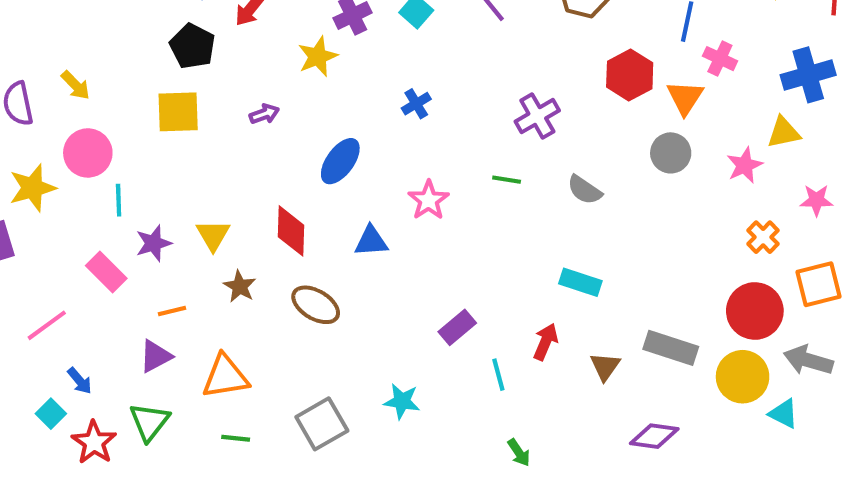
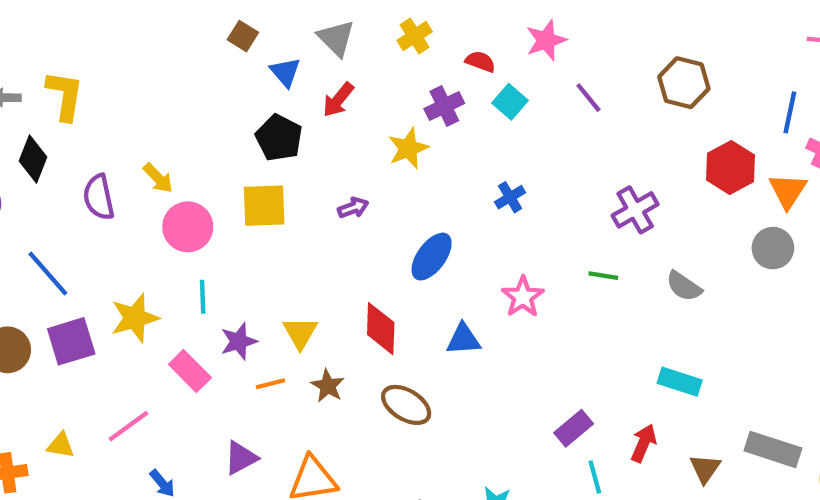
pink circle: (88, 153) -> (188, 227), moved
yellow star: (32, 188) -> (135, 318), moved
orange line: (172, 311) -> (270, 384), moved
purple rectangle: (457, 327) -> (574, 428), moved

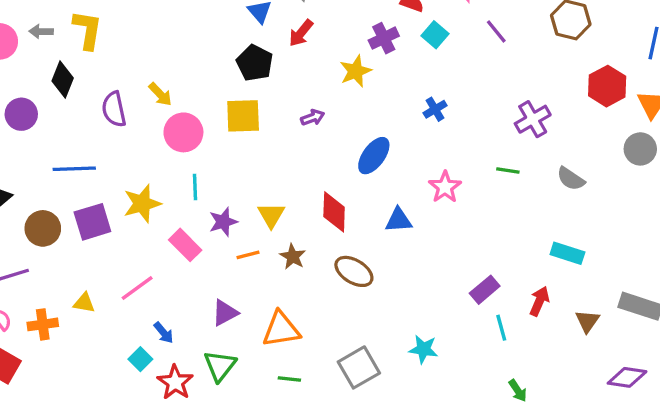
blue line: (48, 273) -> (74, 169), turned -51

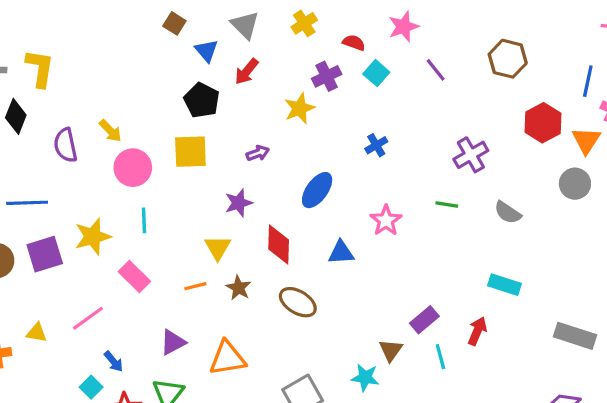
purple star: (223, 222) -> (239, 203), moved
brown triangle: (587, 321) -> (391, 350), moved

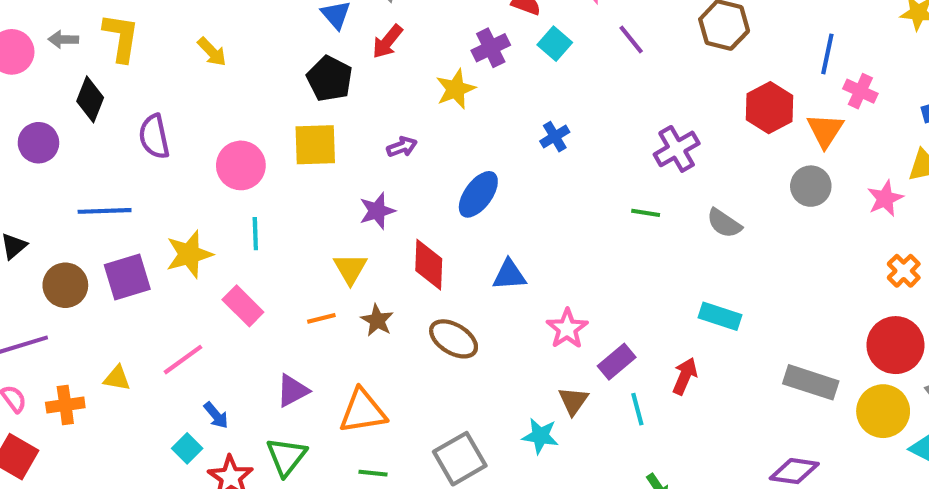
yellow arrow: (110, 131) -> (212, 52), moved
pink star: (386, 220) -> (567, 329), moved

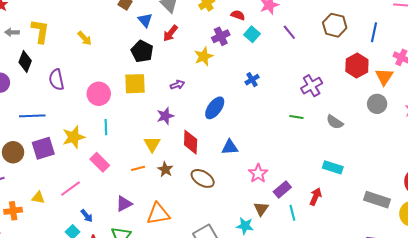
blue line: (827, 54) -> (374, 32), moved

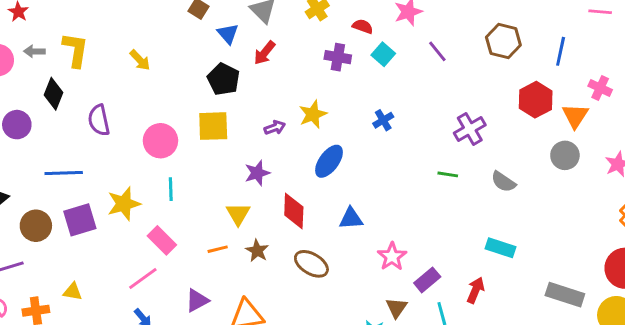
purple cross: (221, 36) -> (338, 57), turned 36
yellow star: (204, 56) -> (313, 114), moved
pink line: (71, 189) -> (143, 278), moved

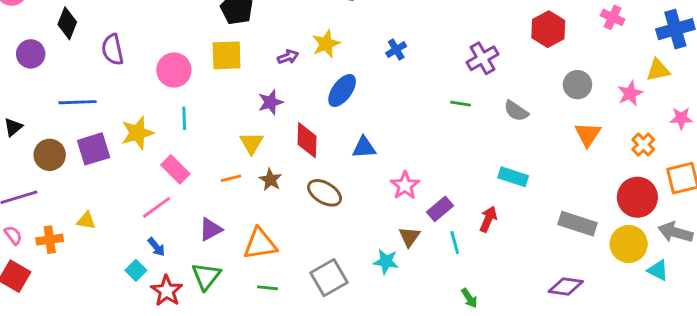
orange triangle: (575, 116) -> (588, 134), moved

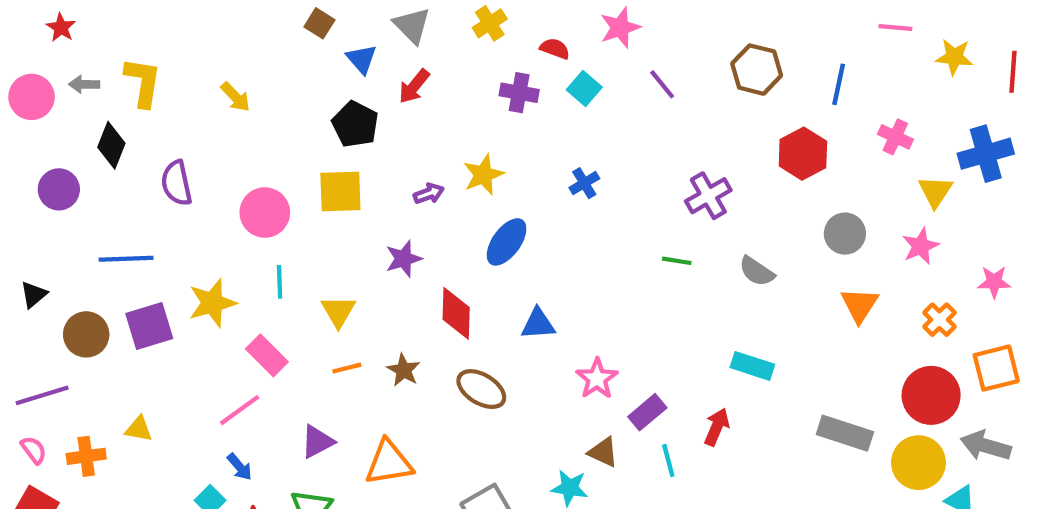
yellow triangle: (658, 70) -> (935, 191), moved, turned -45
yellow triangle: (251, 143) -> (338, 311), moved
brown triangle: (409, 237) -> (603, 452), turned -40

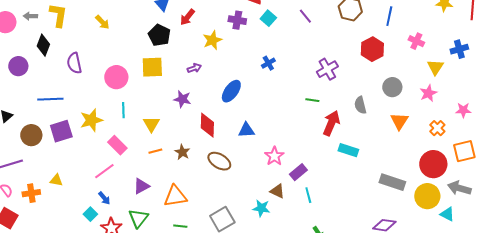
blue cross: (986, 154) -> (459, 49), size x0.7
yellow star: (483, 175) -> (212, 40), moved
purple star: (404, 259) -> (182, 99), turned 30
gray semicircle: (757, 271) -> (360, 105), moved, turned 42
red arrow: (717, 427) -> (331, 123), moved, size x1.4

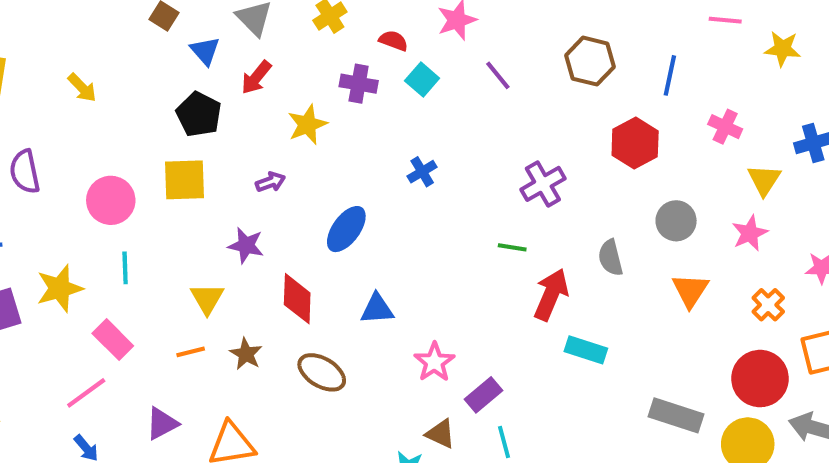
yellow triangle: (151, 124) -> (207, 299), moved

